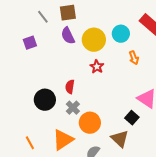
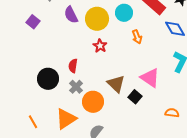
purple square: (30, 43) -> (33, 22), turned -32
brown triangle: (120, 139) -> (116, 84), moved

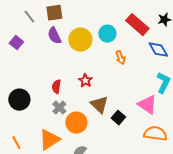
red star: (100, 46) -> (85, 81), moved
pink triangle: (150, 78) -> (147, 105), moved
black circle: (48, 79) -> (19, 100), moved
orange semicircle: (172, 113) -> (155, 134), size x1.6

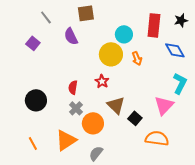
brown square: (54, 13) -> (86, 13), moved
red rectangle: (137, 25) -> (154, 25), turned 55
yellow circle: (80, 40) -> (111, 54), moved
pink triangle: (147, 105) -> (164, 105), turned 40
orange semicircle: (155, 134) -> (157, 138), moved

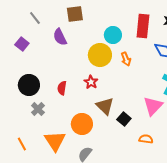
black circle: (36, 100) -> (29, 85), moved
gray cross: (76, 108) -> (38, 109), moved
orange semicircle: (157, 138) -> (146, 139), size x0.6
orange triangle: (66, 140) -> (55, 141), turned -30

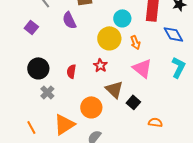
pink triangle: (153, 106) -> (142, 68), moved, turned -35
orange triangle: (55, 141) -> (64, 124), turned 30

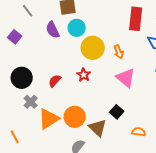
cyan circle: (122, 18) -> (77, 28), moved
red semicircle: (71, 71) -> (55, 81), turned 32
brown triangle: (114, 89) -> (98, 128), moved
orange triangle: (64, 124) -> (49, 119), moved

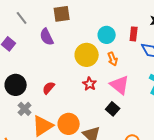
red rectangle: (136, 19) -> (134, 34), moved, size x0.6
cyan circle: (77, 28) -> (107, 35), moved
red star: (84, 75) -> (90, 84), moved
black square: (117, 112) -> (113, 109), moved

